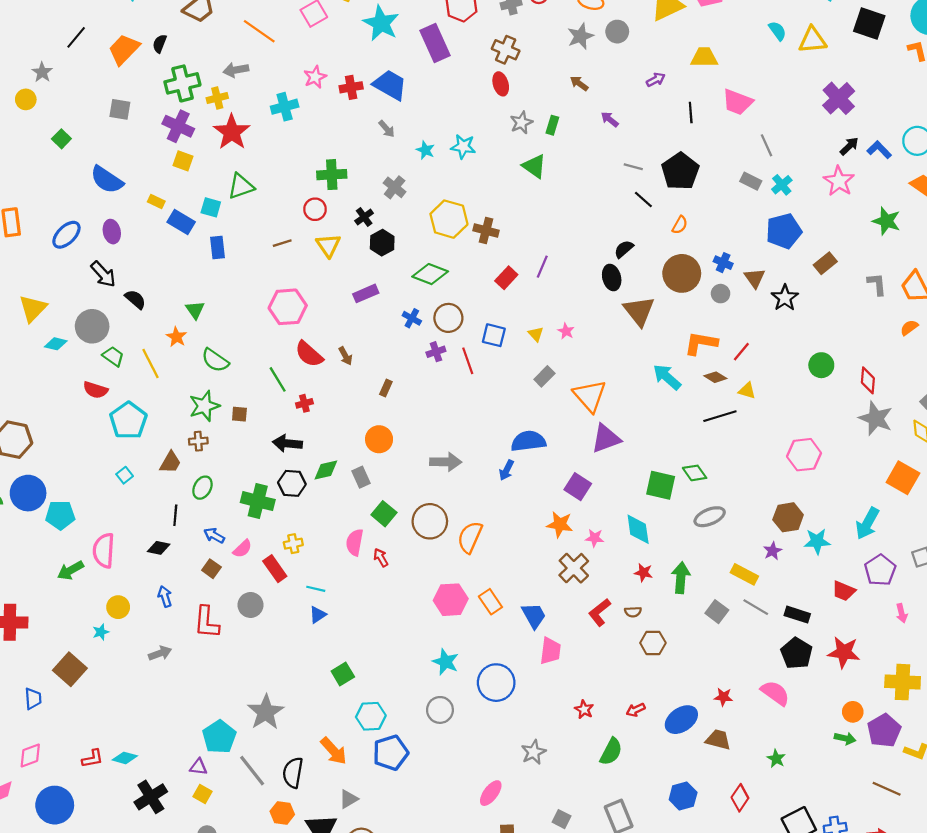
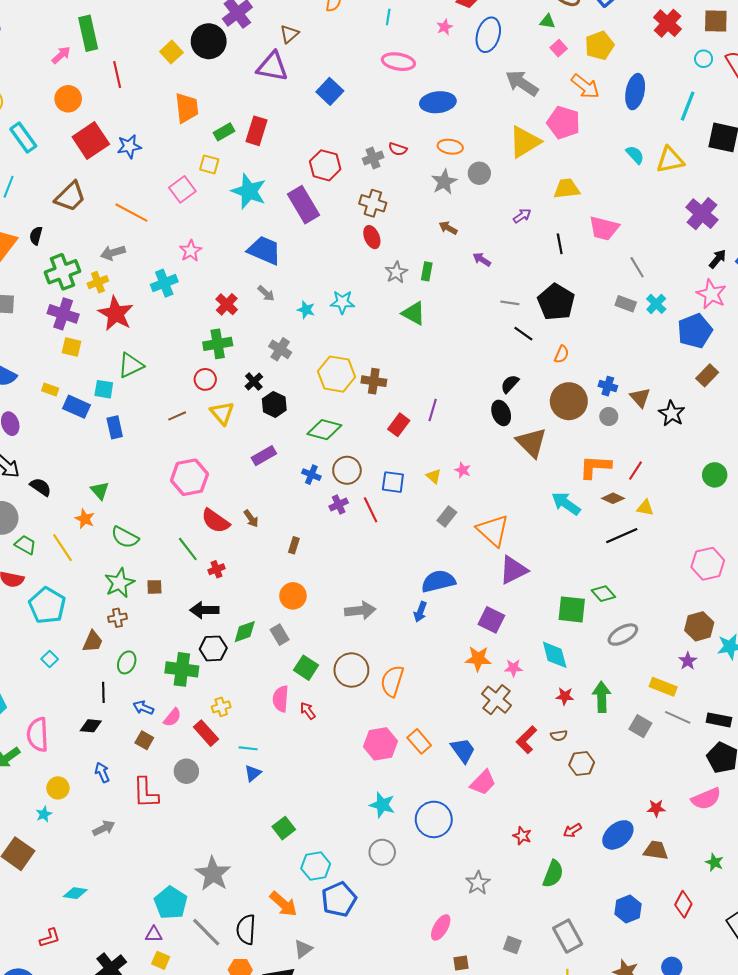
red cross: (351, 87) -> (227, 304), moved, turned -30
blue pentagon: (784, 231) -> (695, 331), moved
pink trapezoid: (550, 651) -> (483, 783), turned 44
pink semicircle: (775, 693) -> (706, 799), turned 128
cyan diamond: (125, 758) -> (75, 893), moved

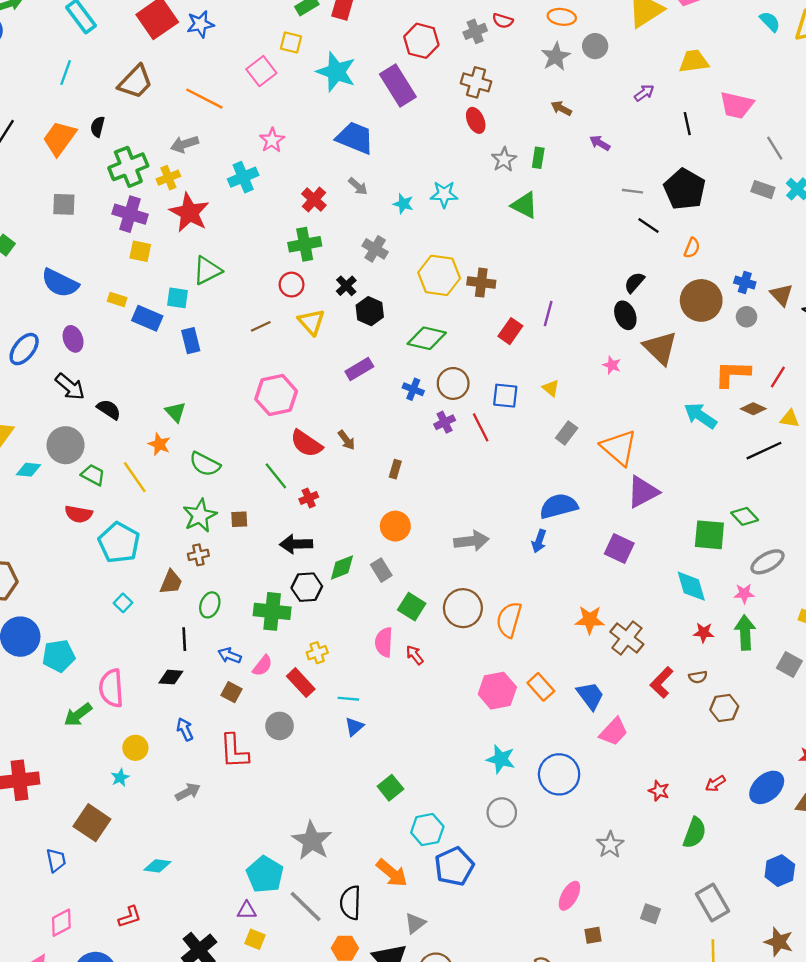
pink star: (463, 470) -> (612, 365), moved
orange star: (478, 659) -> (590, 620), moved
pink star: (513, 668) -> (744, 594), moved

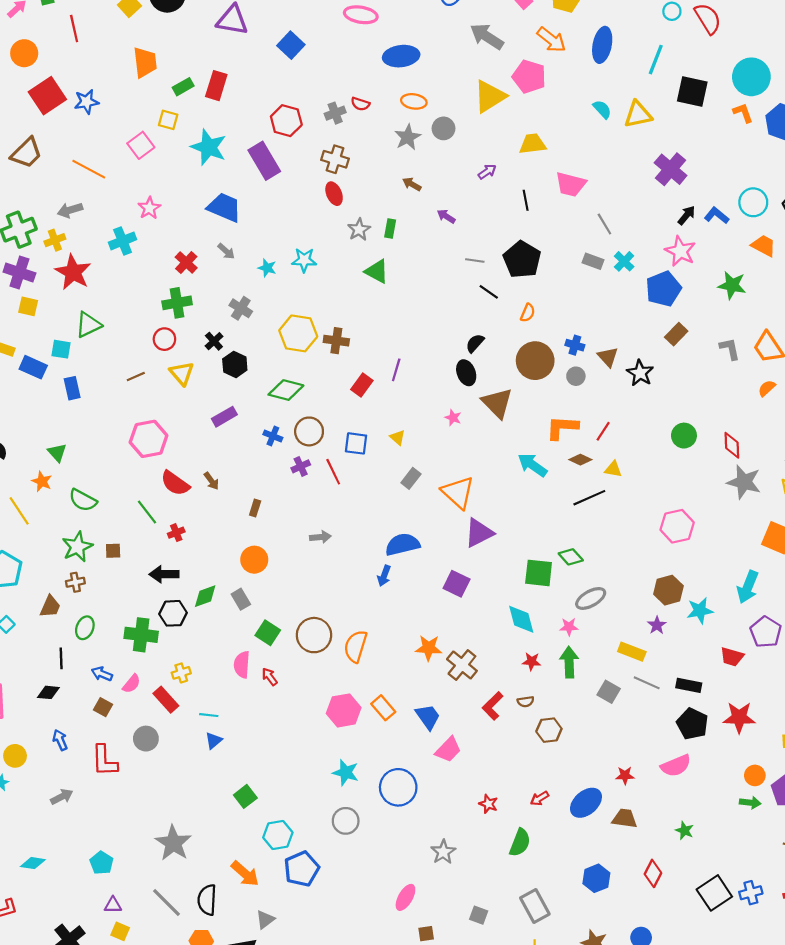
gray arrow: (471, 541) -> (320, 537), moved, size x0.7
cyan pentagon: (265, 874) -> (102, 863), moved, size x0.7

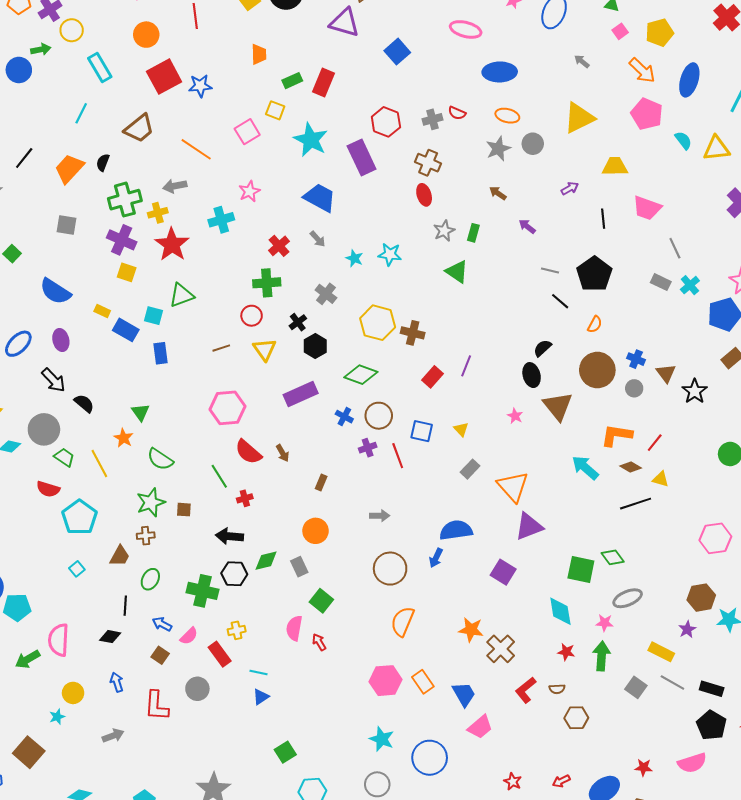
gray arrow: (487, 36) -> (582, 61), size x0.5
orange trapezoid: (145, 62) -> (259, 54), size x0.7
pink pentagon: (529, 77) -> (647, 114), moved
purple rectangle: (224, 417) -> (301, 394), size x1.4
brown circle: (314, 635) -> (390, 569), moved

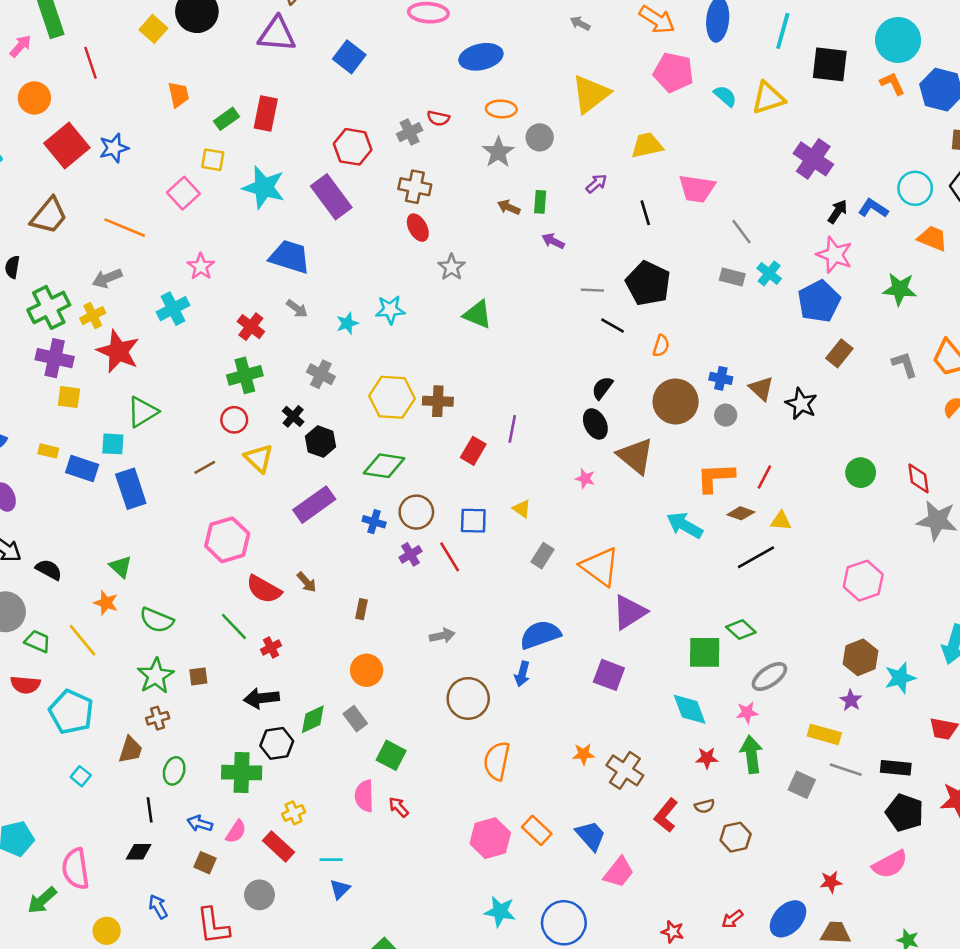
green rectangle: (473, 233) -> (540, 202), moved
cyan star: (354, 258) -> (347, 323), turned -30
blue rectangle: (160, 353) -> (131, 489), size x1.4
orange star: (471, 630) -> (583, 754), size x0.7

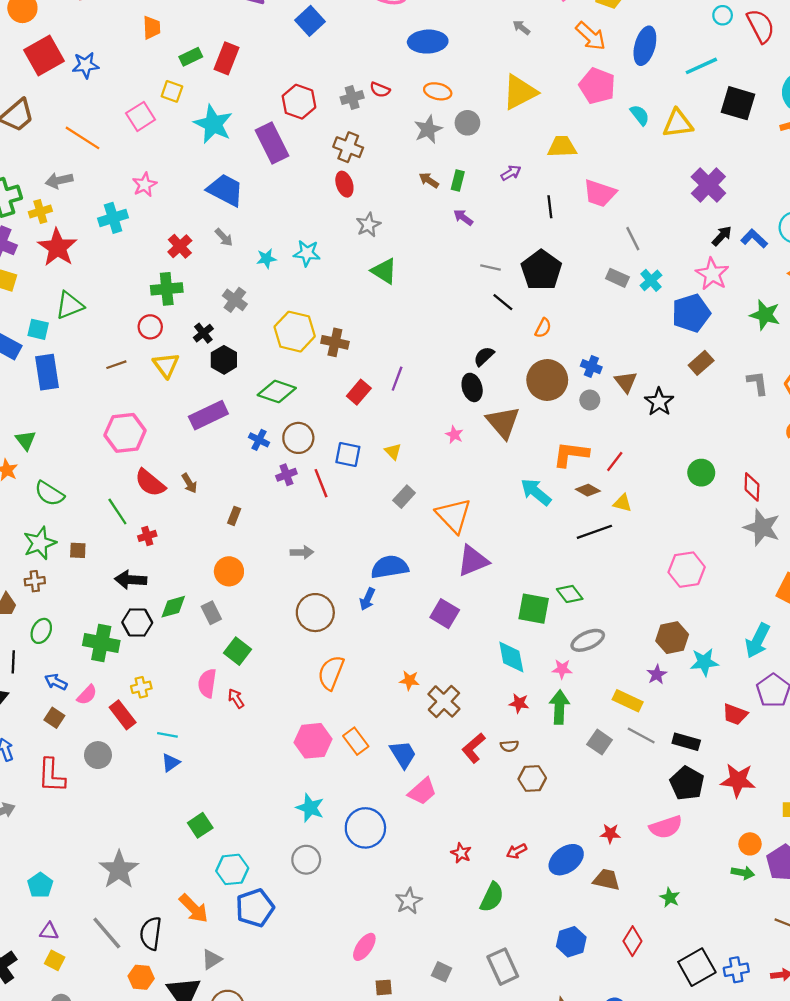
cyan line: (783, 31) -> (701, 66), turned 40

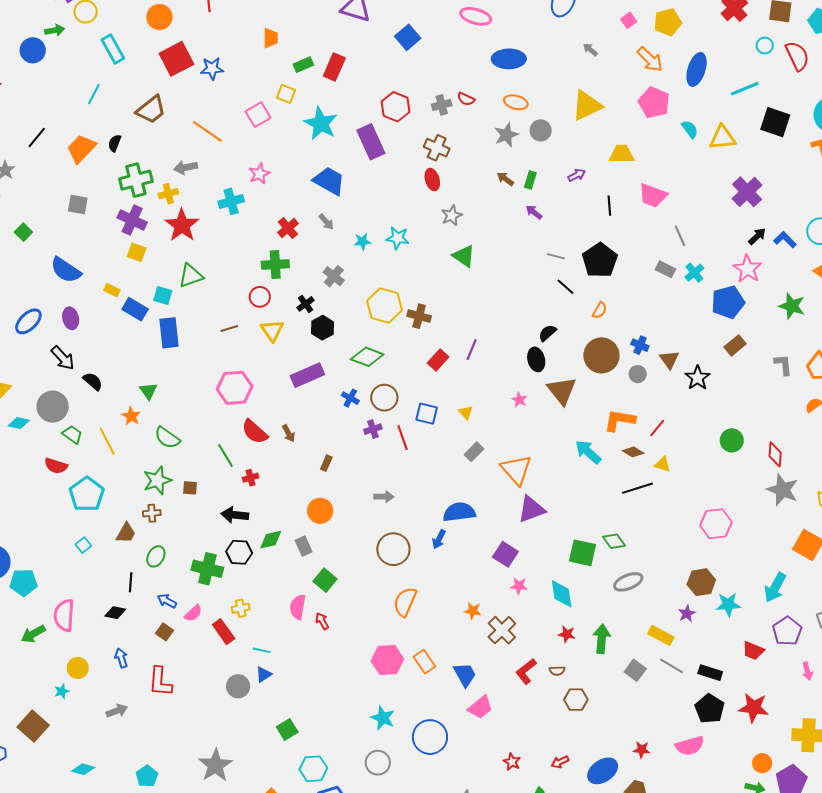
pink star: (562, 669) -> (519, 586), moved
gray circle: (98, 755) -> (238, 686), moved

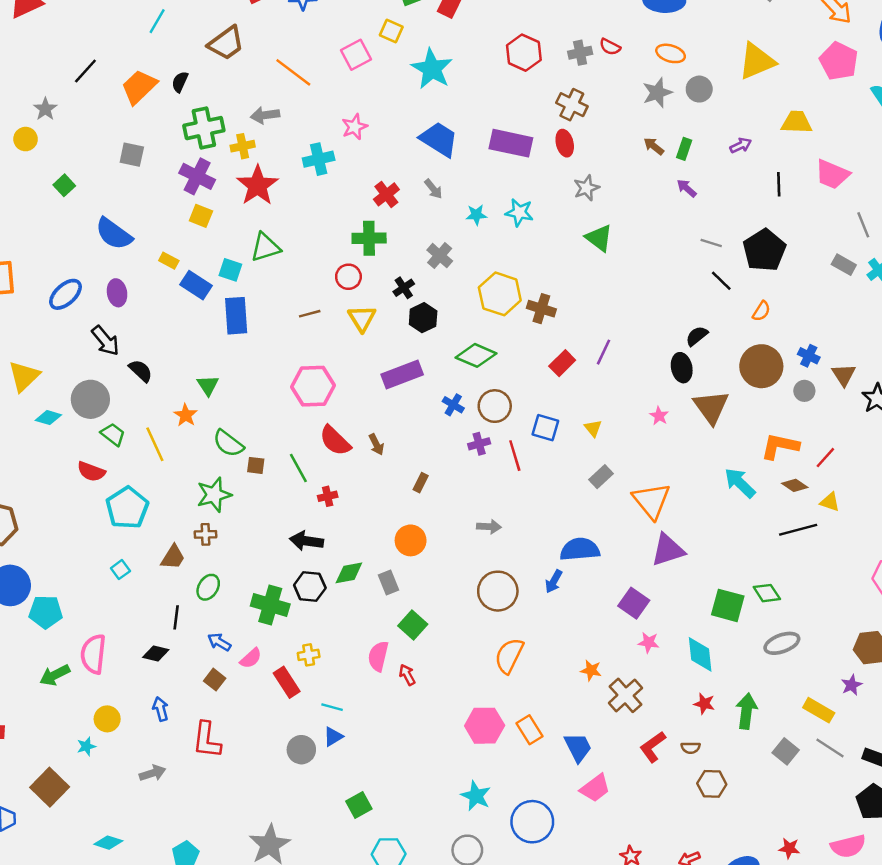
purple rectangle: (371, 142) -> (511, 143), moved, turned -56
brown square: (190, 488) -> (256, 465), moved

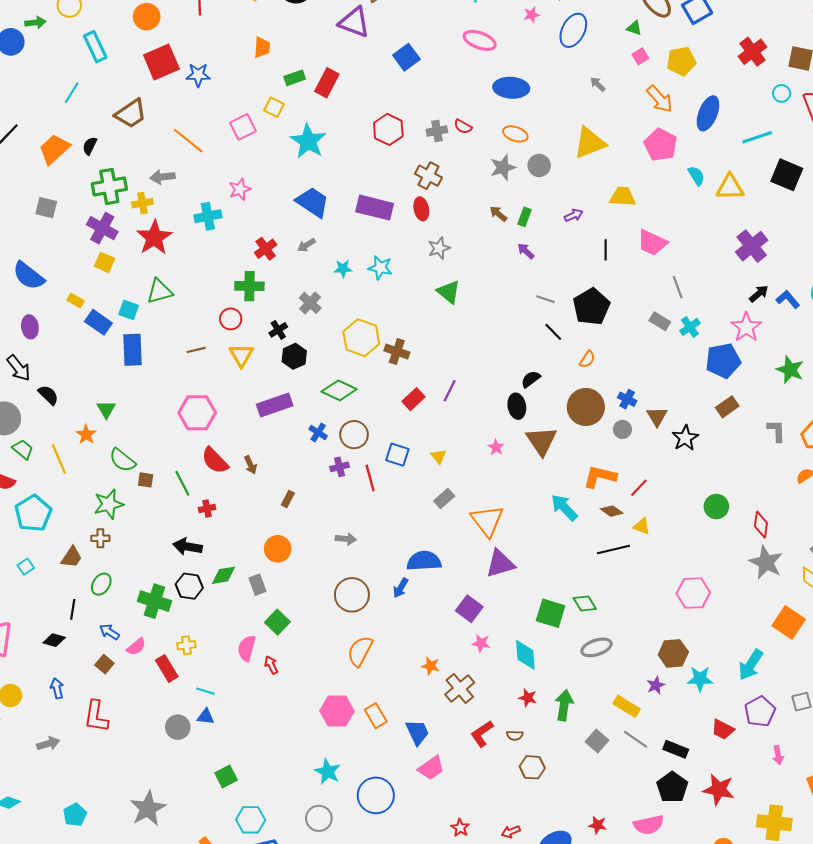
gray arrow: (433, 189) -> (306, 245), turned 96
blue triangle: (333, 737) -> (206, 717), turned 36

